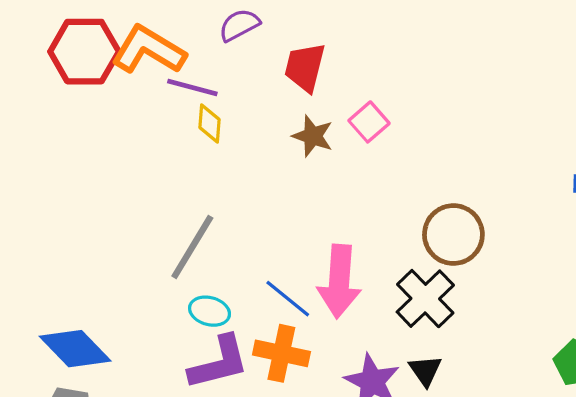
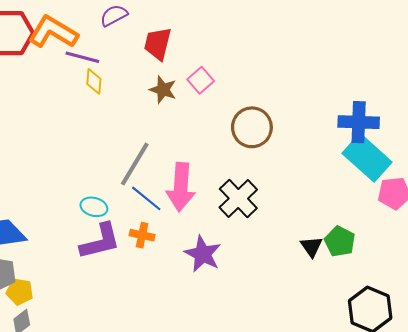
brown circle: (453, 235) -> (252, 127), moved
gray line: (192, 247) -> (135, 164), moved
orange cross: (281, 353) -> (142, 235), size x0.7
black triangle: (425, 371) -> (312, 247), moved

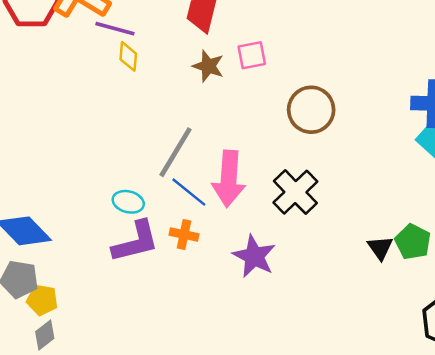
pink square: (201, 80) -> (252, 55), turned 30

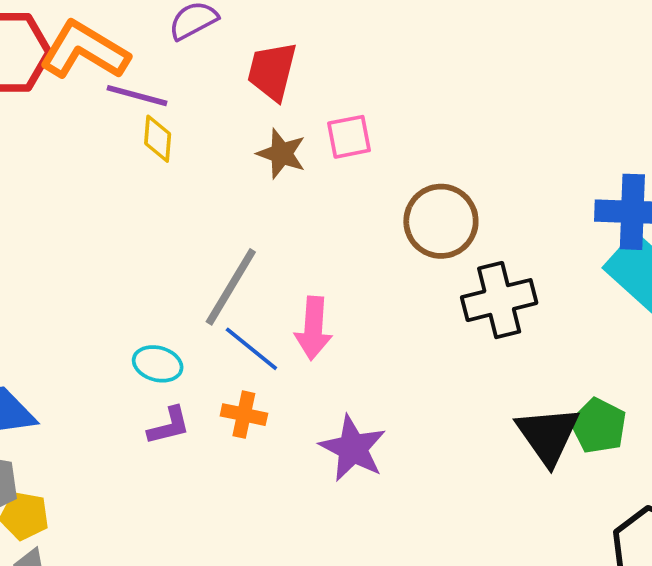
pink arrow: (229, 179) -> (313, 328), size x0.7
black cross: (295, 192) -> (499, 300), moved, turned 30
purple L-shape: (136, 242) -> (169, 426), size x0.6
black triangle: (380, 248) -> (548, 435), size x1.6

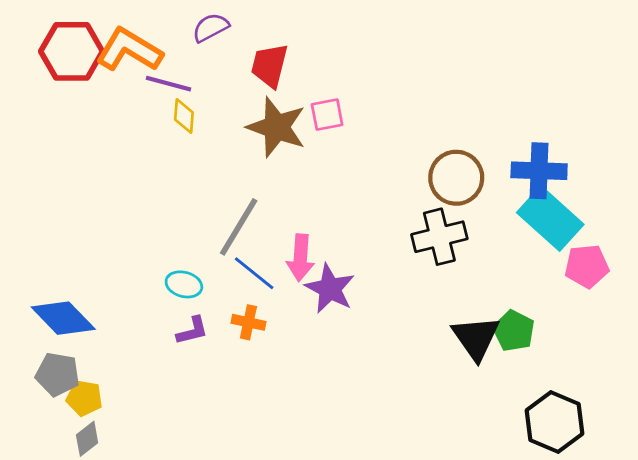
brown star: (281, 154) -> (277, 127), size x1.6
brown circle: (441, 221) -> (456, 178), moved
purple star: (353, 448) -> (330, 289), moved

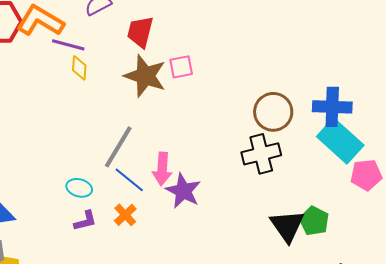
orange cross: (248, 322) -> (125, 215), turned 35

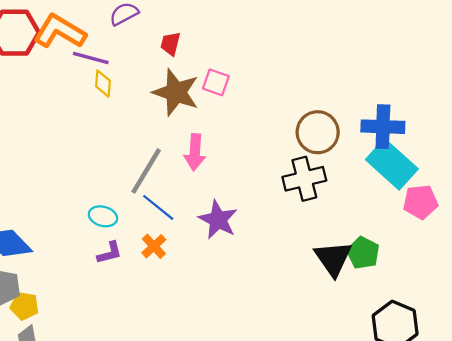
red trapezoid: (140, 32) -> (170, 44), size x0.7
pink square: (181, 67) -> (216, 82), turned 30
pink arrow: (162, 169) -> (195, 152), moved

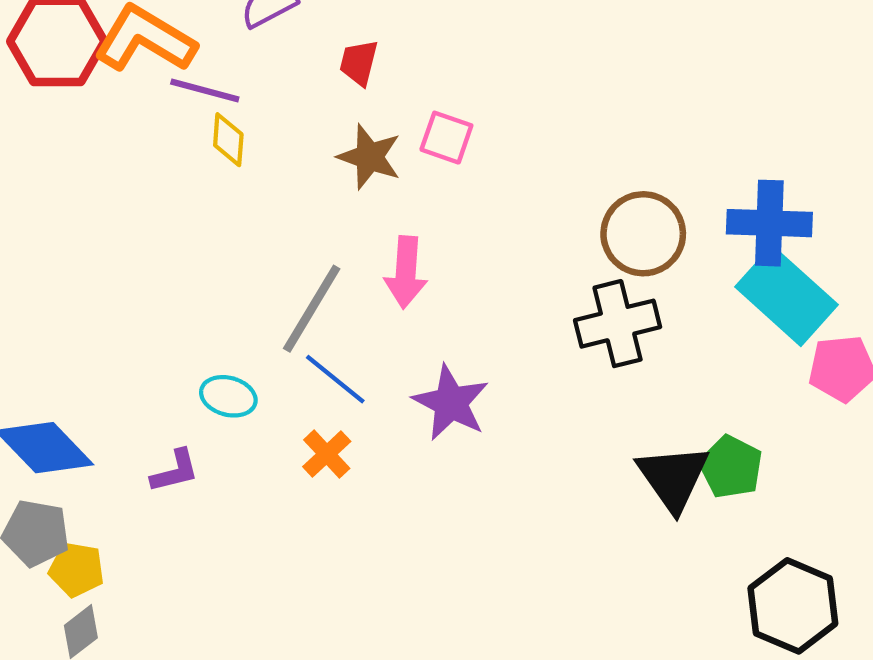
brown star: (176, 92) -> (369, 157), size x0.7
purple L-shape: (110, 253) -> (175, 471), moved

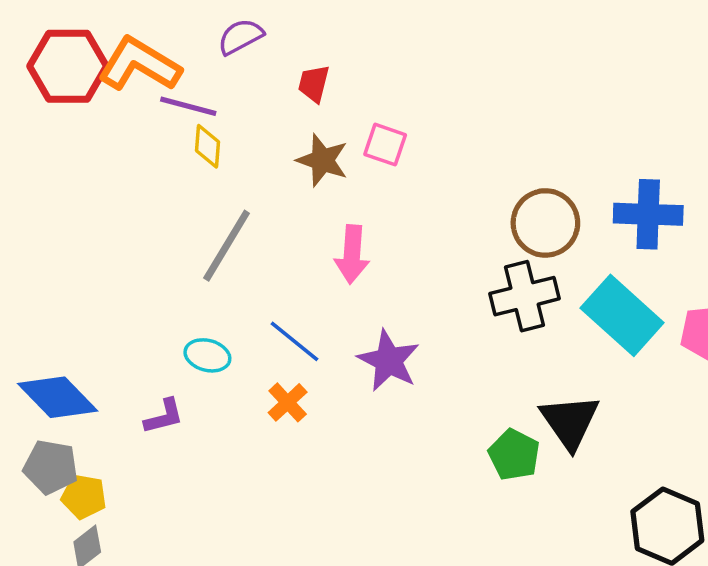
cyan rectangle: (786, 296) -> (622, 315), moved
gray line: (312, 309) -> (227, 246), moved
green pentagon: (731, 467) -> (514, 455), moved

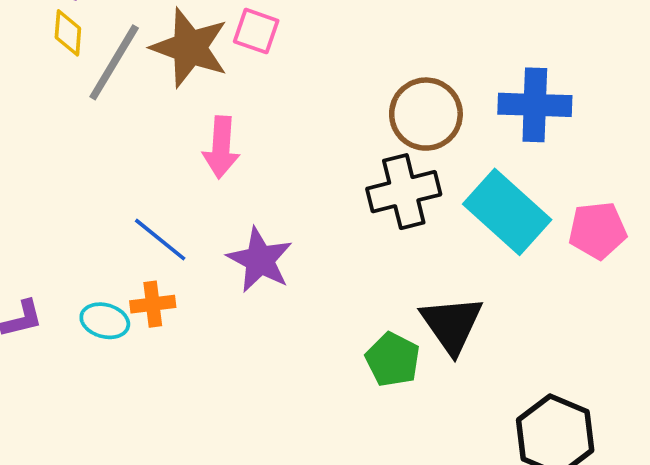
brown star: (322, 160) -> (190, 48), size x1.4
gray line: (227, 246) -> (114, 62), moved
cyan ellipse: (207, 355) -> (105, 321), moved
orange cross: (288, 402) -> (153, 304), turned 36

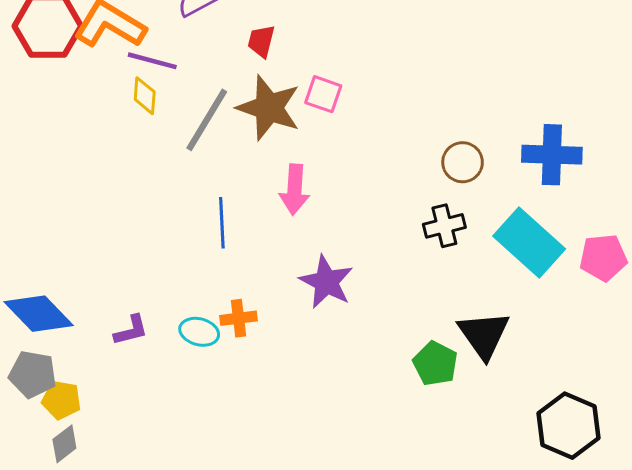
yellow diamond: (68, 33) -> (145, 96), moved
brown circle: (426, 114) -> (463, 162), size x0.7
black cross: (404, 192) -> (444, 226), size x0.7
blue line: (160, 240) -> (222, 223), moved, turned 48

